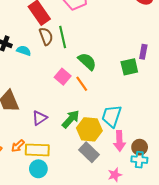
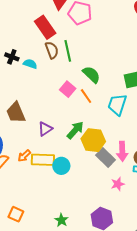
cyan trapezoid: (112, 116) -> (117, 105), moved
gray rectangle: (89, 152) -> (105, 158), moved
cyan circle: (38, 169) -> (61, 166), moved

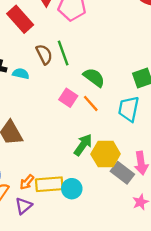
red rectangle: (45, 27) -> (20, 19), moved
purple triangle: (45, 129) -> (24, 206), moved

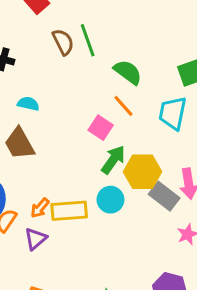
cyan semicircle: (21, 74) -> (28, 104), moved
pink square: (68, 98) -> (101, 128), moved
cyan circle: (72, 189) -> (110, 200), moved

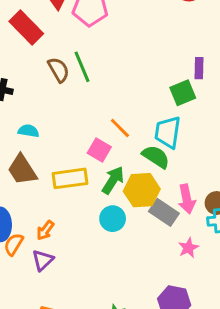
green semicircle: (128, 72) -> (156, 157), moved
yellow rectangle: (69, 211) -> (70, 178), moved

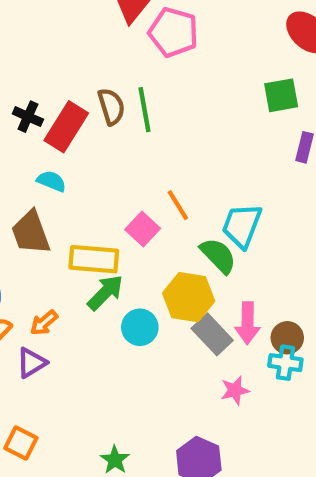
red rectangle: (26, 28) -> (66, 127), moved, turned 64
green square: (183, 93) -> (281, 95), moved
green arrow: (113, 180) -> (105, 292), moved

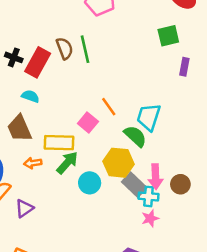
orange arrow: (44, 323) -> (33, 163), moved, turned 36
cyan cross: (285, 363) -> (148, 196), moved

